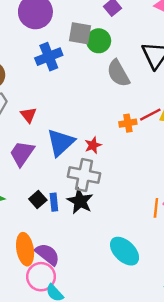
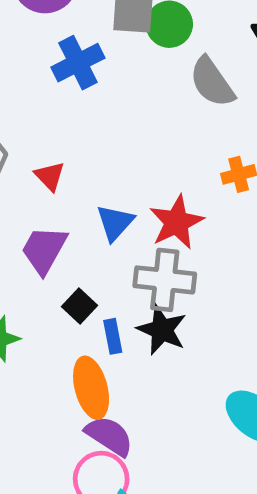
blue triangle: (61, 143) -> (115, 223), size x0.7
red star: (93, 145) -> (176, 222), size x1.6
black square: (38, 200) -> (79, 306), moved
orange ellipse: (25, 249) -> (91, 388), moved

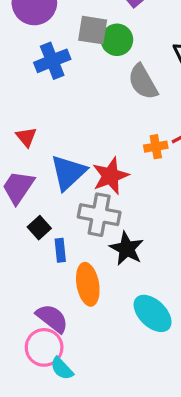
blue triangle: (115, 223) -> (68, 173), size x1.4
black star: (162, 330) -> (127, 249), moved
orange ellipse: (91, 388) -> (88, 284), moved

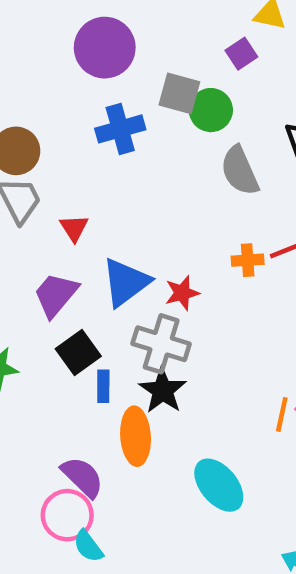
red star: (110, 176) -> (182, 293), size x0.7
black square: (39, 228) -> (78, 352), size x1.4
black star: (127, 249) -> (163, 390), moved

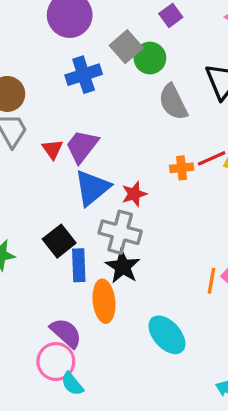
gray square: (179, 93) -> (126, 47), turned 36
purple trapezoid: (56, 295) -> (82, 146), moved
blue rectangle: (103, 386) -> (79, 265), size x1.4

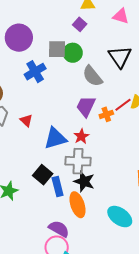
gray square: (126, 47) -> (57, 49), turned -36
purple trapezoid: (82, 146) -> (86, 106), moved
blue triangle: (92, 188) -> (55, 138), turned 35

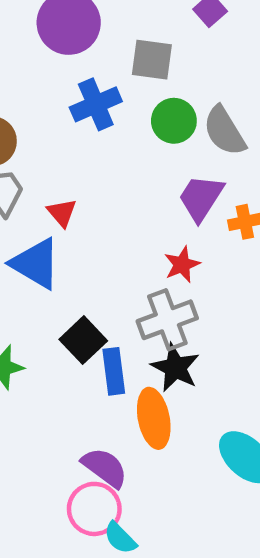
green circle: (73, 53) -> (174, 121), moved
blue triangle: (55, 138) -> (36, 264), moved, turned 40
gray cross: (78, 161) -> (167, 320), turned -30

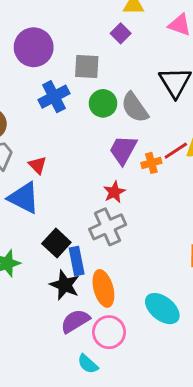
black star: (175, 368) -> (65, 285), moved
purple semicircle: (105, 468) -> (75, 321), turned -64
pink circle: (94, 509) -> (109, 332), moved

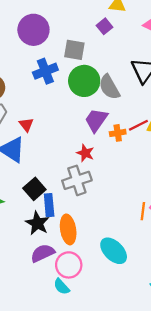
green circle: (103, 103) -> (84, 81), size x1.4
red star: (114, 192) -> (85, 153), turned -30
cyan semicircle: (88, 364) -> (62, 287), moved

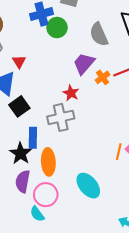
green circle: (84, 81) -> (57, 28), moved, size x0.7
orange cross: (118, 133) -> (103, 77), turned -32
black square: (34, 189) -> (19, 106), moved
purple semicircle: (43, 253) -> (23, 181), turned -60

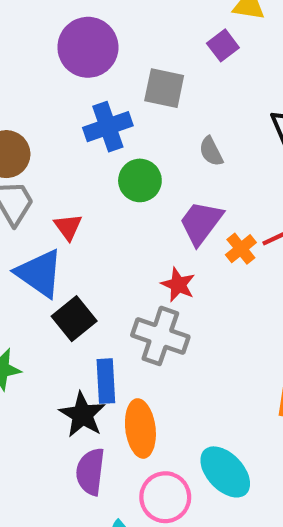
green circle: (57, 28) -> (140, 180), moved
gray semicircle: (99, 34) -> (211, 151), moved, size x0.6
gray cross: (61, 117) -> (160, 336), turned 35
pink circle: (46, 195) -> (165, 497), moved

